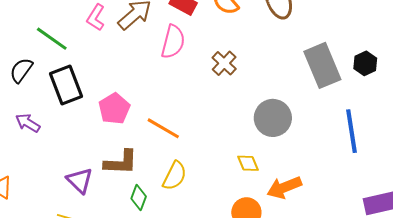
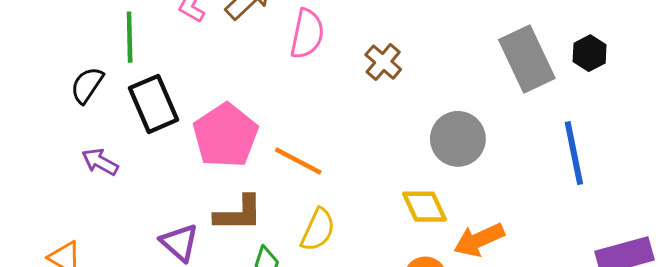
green line: (52, 39) -> (130, 37), turned 56
pink pentagon: (114, 109) -> (225, 135), size x1.4
yellow diamond: (248, 163) -> (425, 207), size x1.4

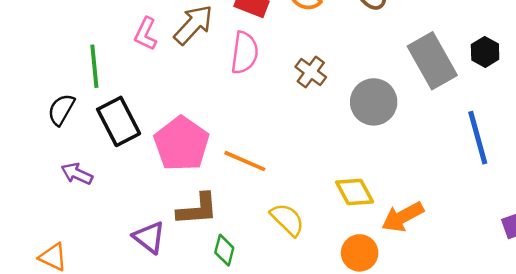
gray circle: (458, 139) -> (374, 102), moved
yellow semicircle: (318, 230) -> (287, 220), moved, turned -66

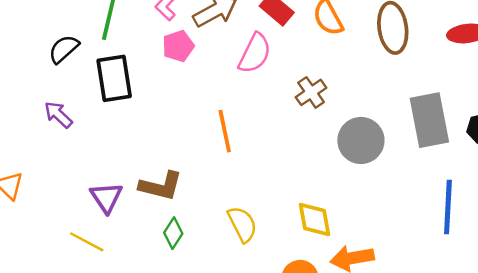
pink pentagon: (182, 144) -> (178, 46), moved, size x0.6
orange line: (245, 161) -> (225, 131), moved, turned 36

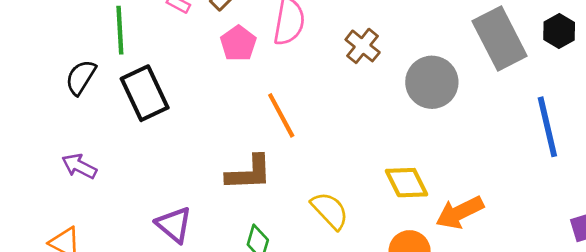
pink pentagon: (178, 46) -> (238, 43), moved
purple arrow: (58, 115) -> (79, 166), moved
brown L-shape: (161, 186) -> (249, 173), moved

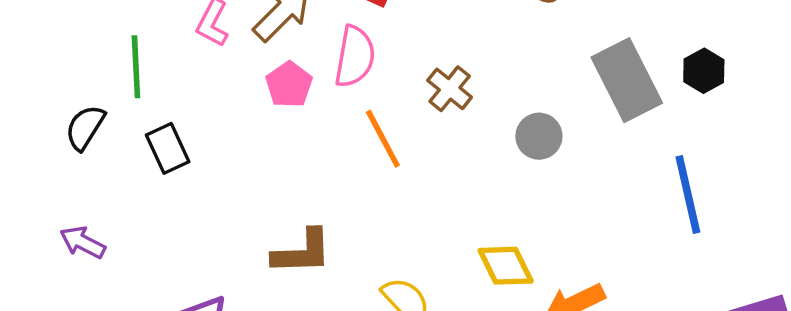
gray circle: (432, 82) -> (539, 136), size x0.7
black rectangle: (145, 93) -> (168, 148), size x0.7
orange line: (281, 115) -> (383, 139), moved

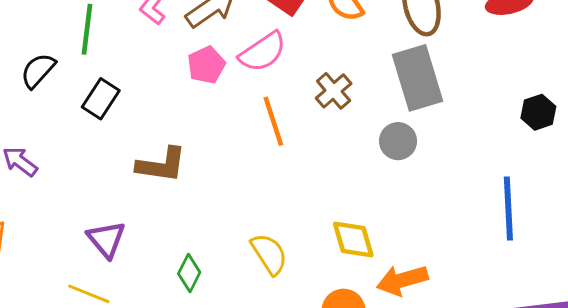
pink semicircle: (355, 57) -> (263, 52), turned 36
gray rectangle: (627, 80) -> (418, 78), moved
black rectangle: (168, 148) -> (101, 99), turned 48
brown L-shape: (302, 252) -> (161, 165), moved

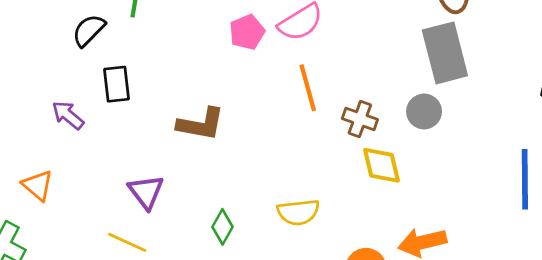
brown cross: (334, 91) -> (360, 119), moved, turned -32
black rectangle: (101, 99) -> (117, 84), moved, turned -42
yellow diamond: (353, 240) -> (382, 165), moved
yellow semicircle: (269, 254) -> (298, 212), turned 114

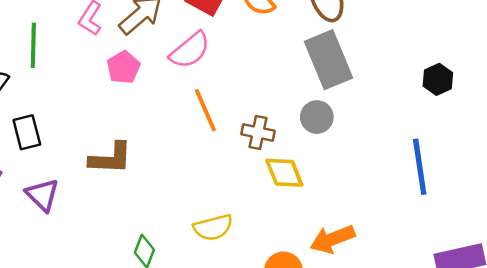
pink pentagon: (247, 32) -> (123, 67), moved
purple triangle: (146, 192) -> (42, 195), moved

